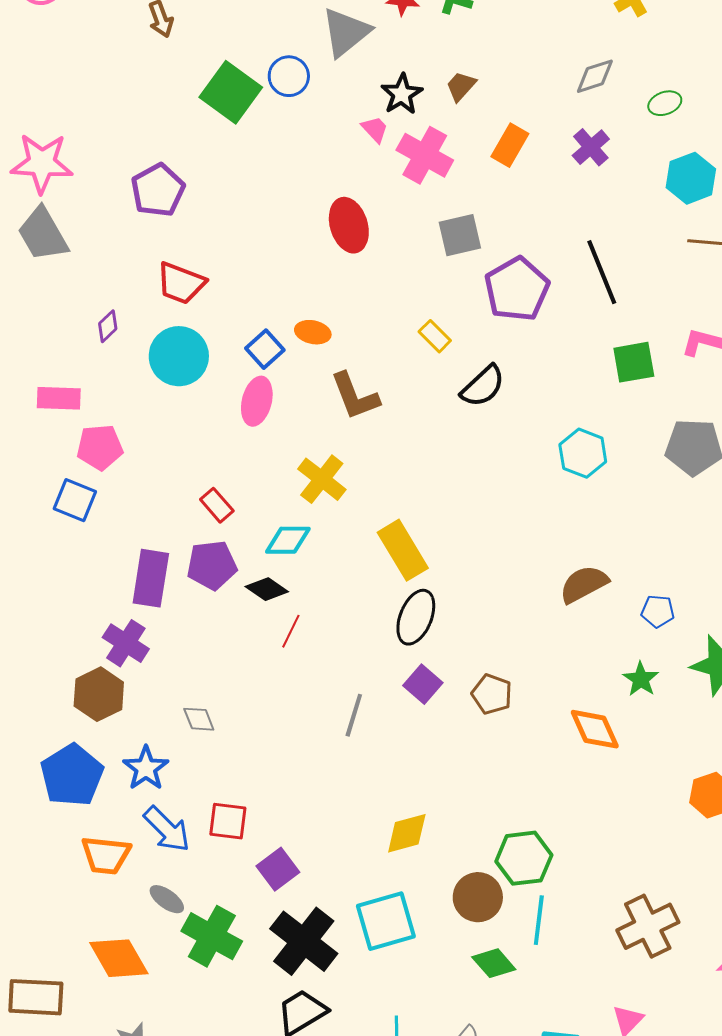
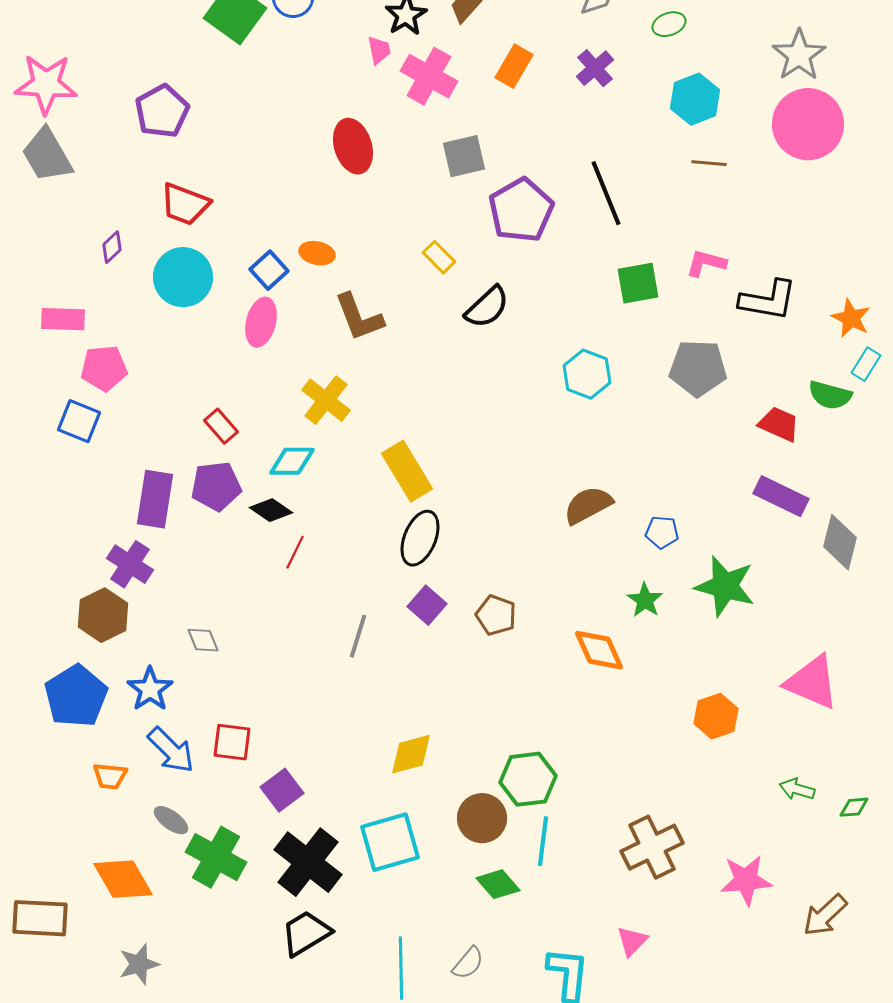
pink trapezoid: (375, 129) -> (379, 50), turned 32
orange trapezoid: (106, 855) -> (110, 776), size x0.7

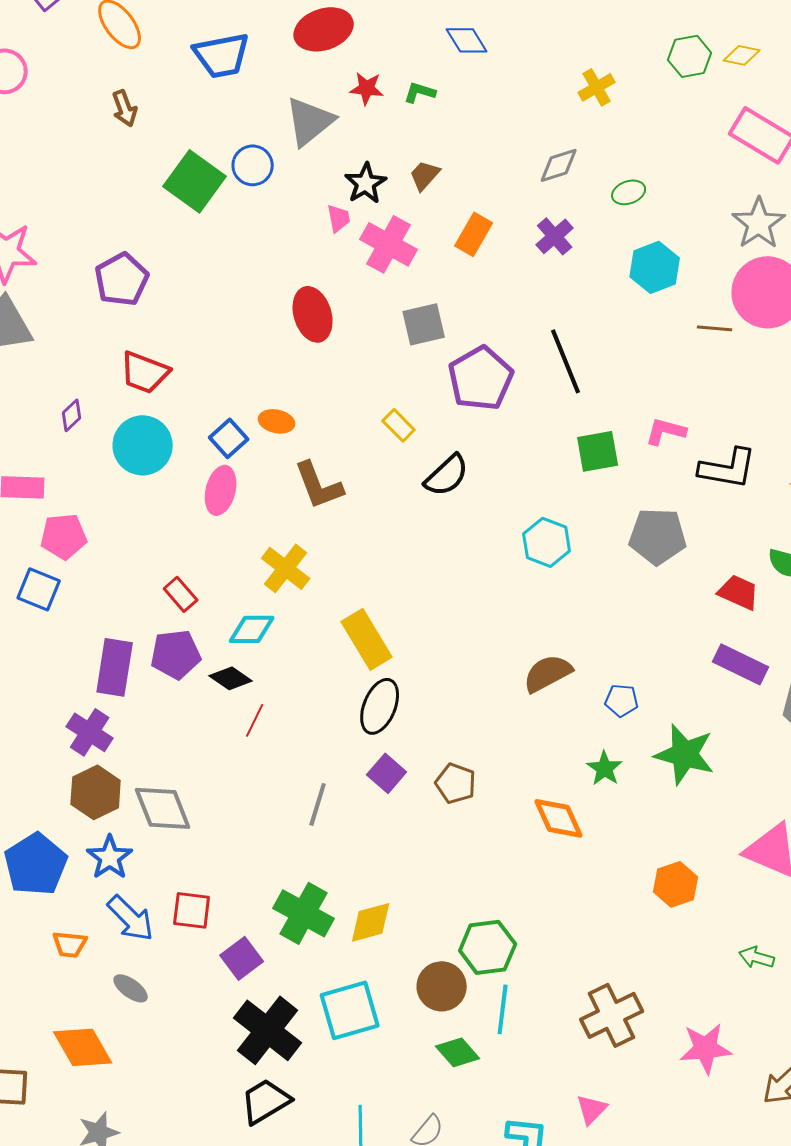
brown line: (709, 163) -> (715, 328), moved
brown hexagon: (103, 615) -> (96, 792), moved
gray diamond: (203, 640) -> (163, 808), size x1.8
green cross: (216, 857) -> (304, 913), moved

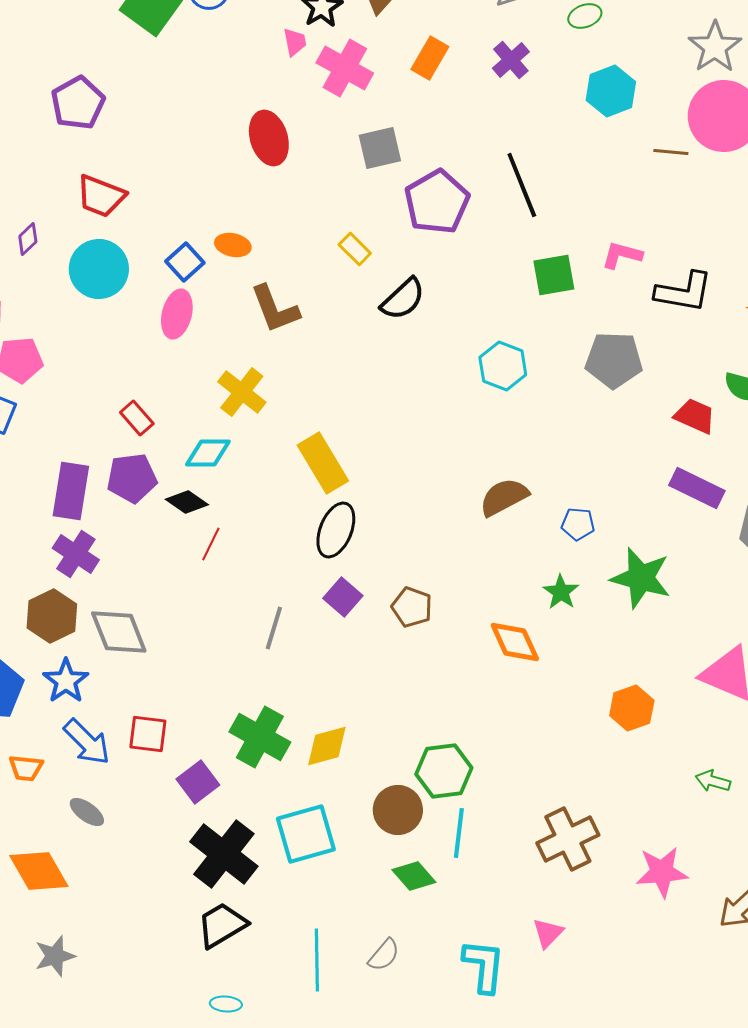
purple cross: (90, 732) -> (76, 554), moved

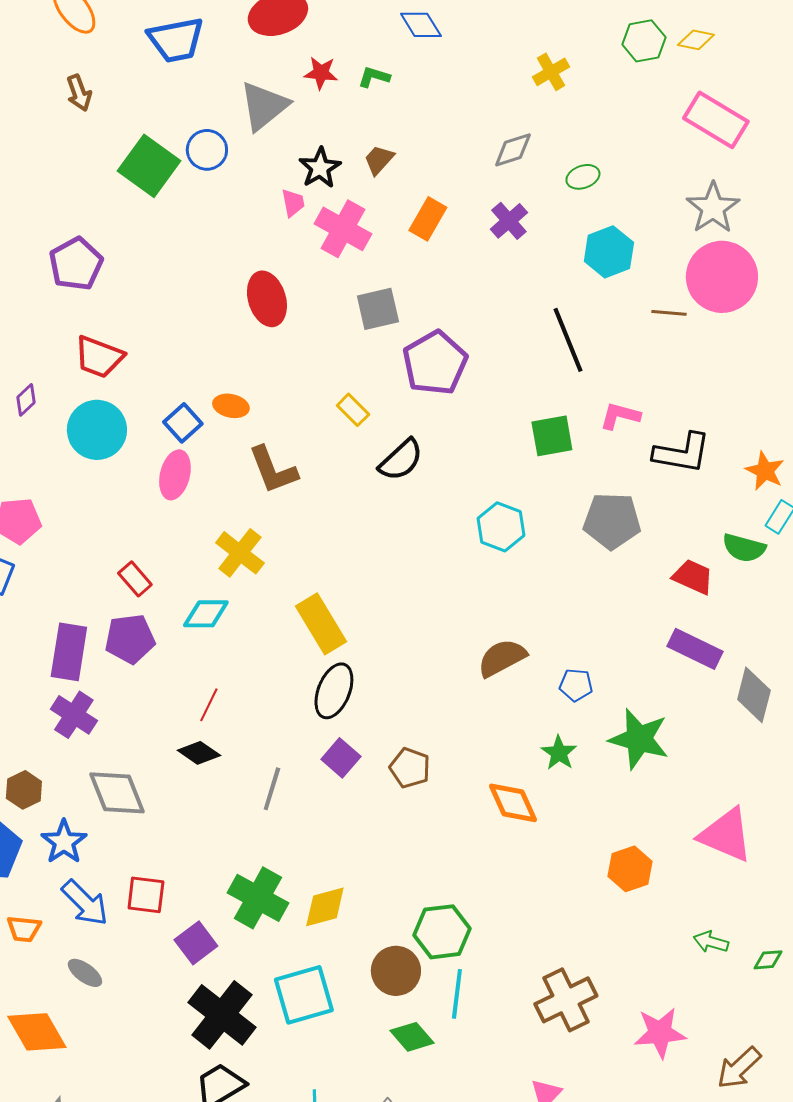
black line: (522, 185) -> (568, 340), moved
black diamond: (187, 502) -> (199, 753), moved
brown hexagon: (52, 616) -> (24, 790), moved, size x0.7

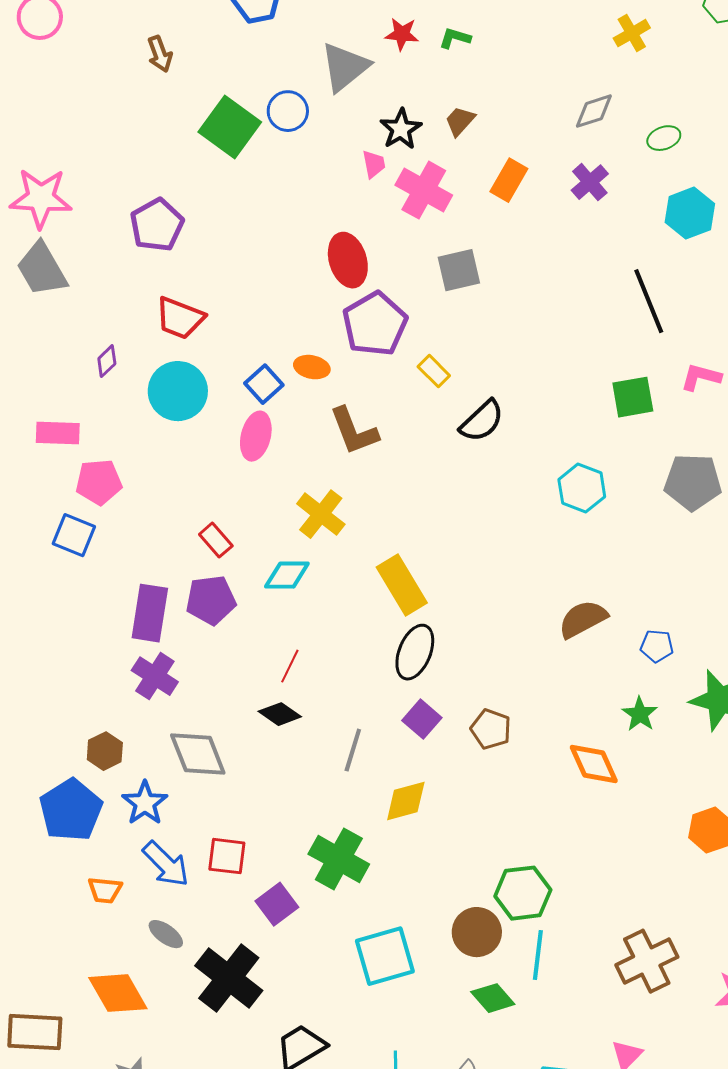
purple pentagon: (435, 363) -> (375, 324), moved
yellow diamond: (325, 907) -> (406, 801), moved
black cross: (222, 1015) -> (229, 978), moved

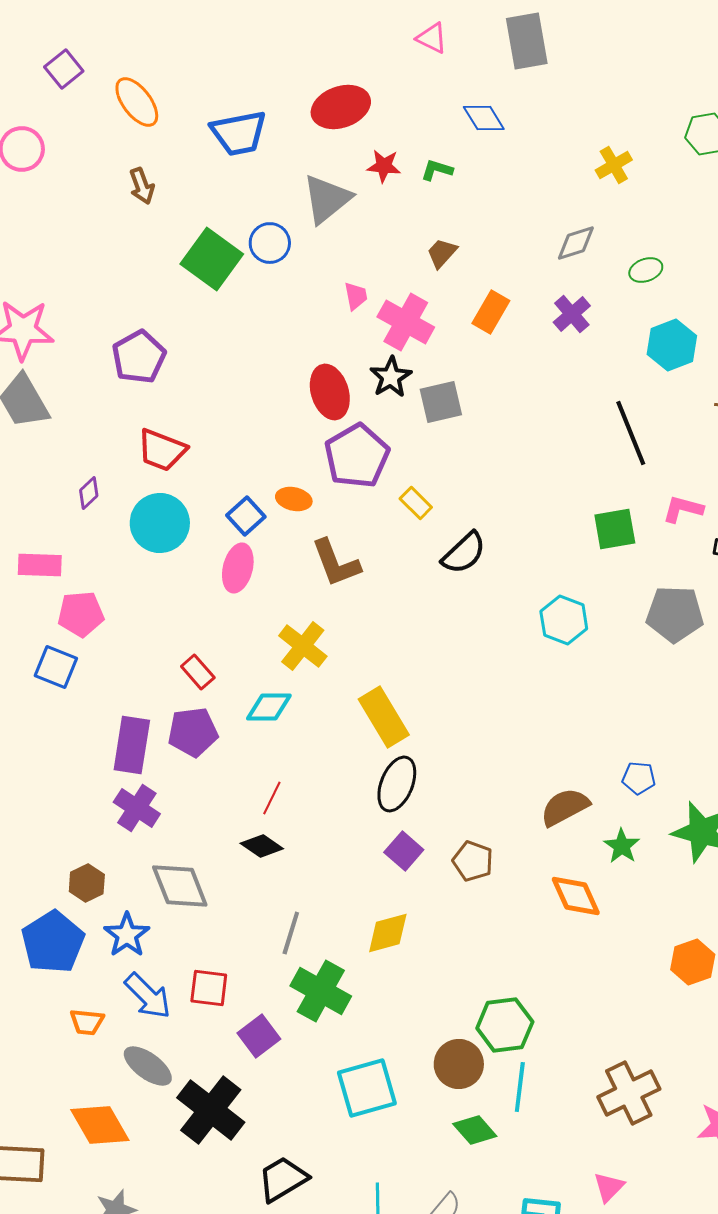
black star: (401, 129) -> (391, 377), moved
brown semicircle: (583, 619) -> (565, 807), moved
gray line: (353, 750) -> (291, 933), moved
gray ellipse: (166, 934) -> (148, 1066), size x1.4

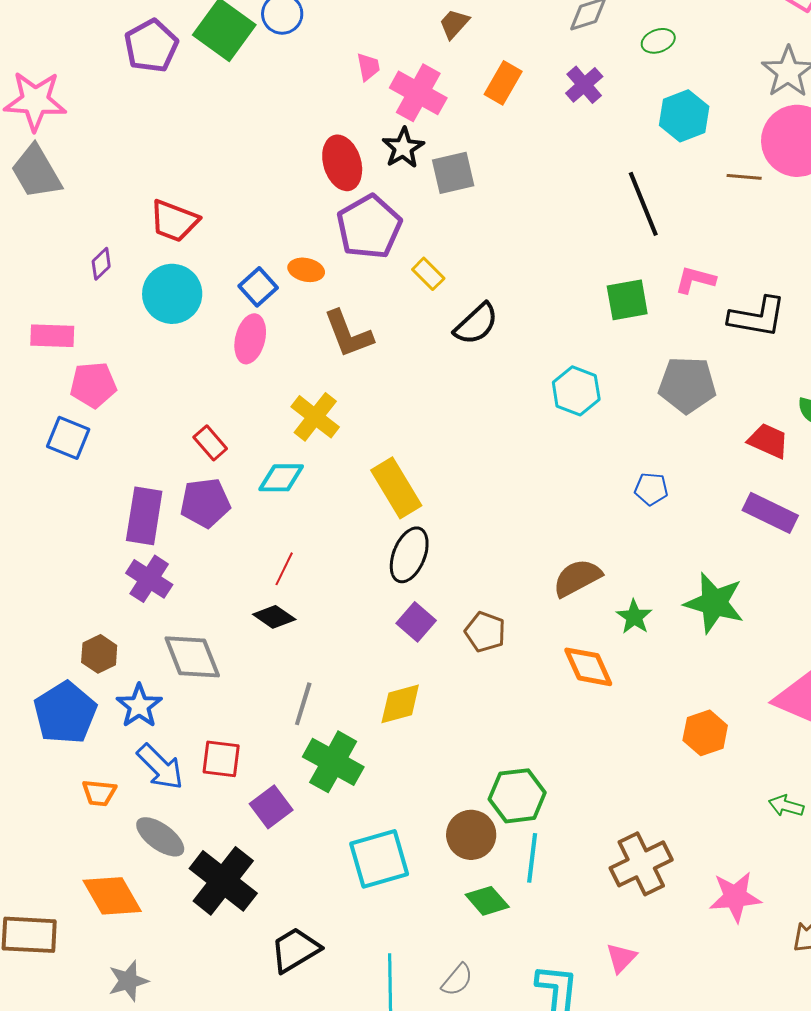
purple pentagon: (139, 357) -> (151, 46), moved
blue pentagon: (639, 778) -> (651, 489), moved

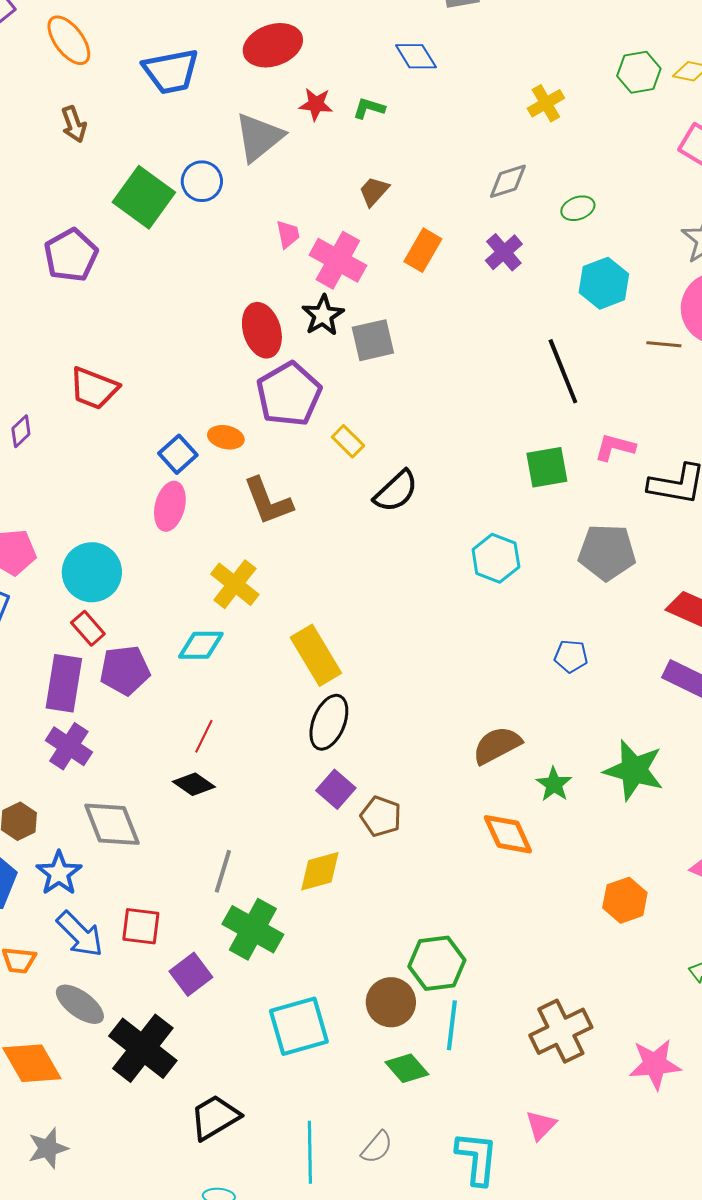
purple pentagon: (151, 46) -> (71, 255), moved
cyan circle: (172, 294) -> (92, 572), moved
red rectangle: (210, 443) -> (88, 628), moved
brown pentagon: (485, 632) -> (381, 816), moved

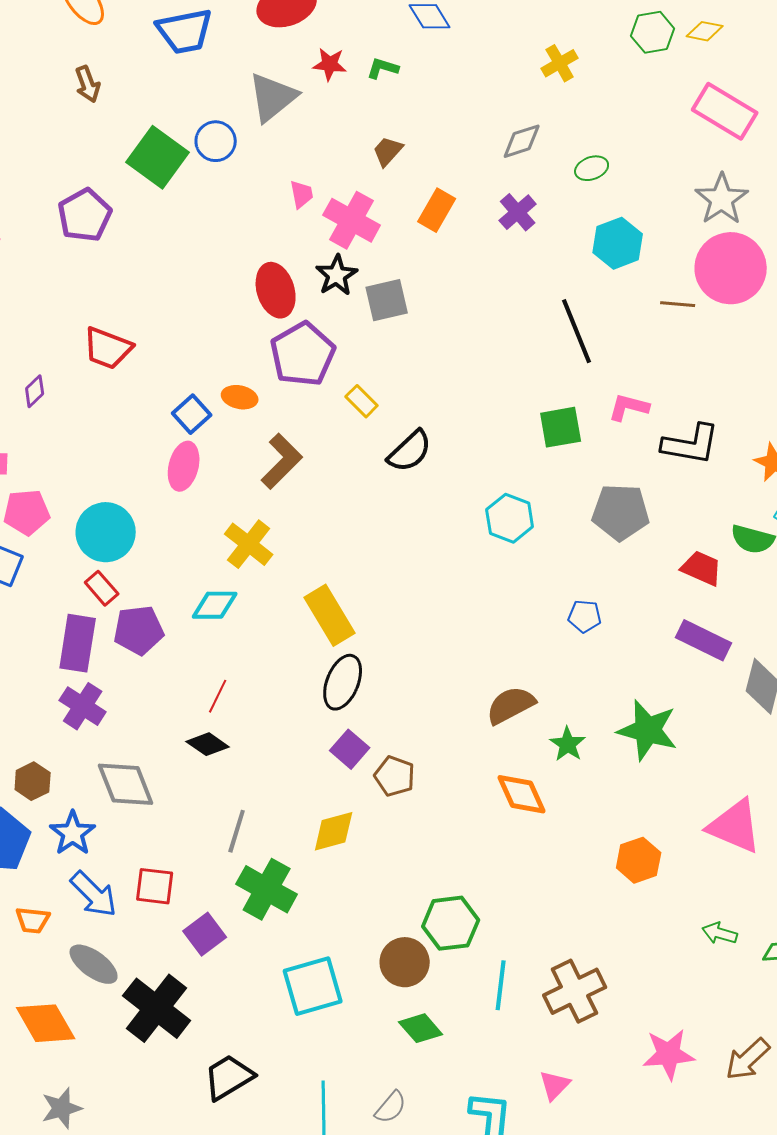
brown L-shape: (268, 501) -> (282, 461), turned -114
cyan line: (452, 1025) -> (501, 985), moved
pink star: (655, 1064) -> (669, 1054), moved

